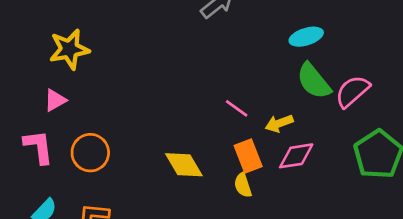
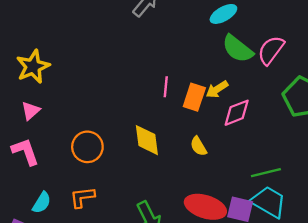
pink line: (237, 108) -> (166, 87), moved, turned 72
orange circle: (90, 153) -> (87, 147), moved
orange rectangle: (248, 156) -> (194, 97), moved, turned 52
yellow diamond: (184, 165) -> (147, 140), turned 36

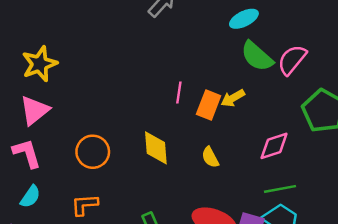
pink triangle: (31, 111) -> (35, 110), size x1.5
pink diamond: (237, 113) -> (274, 146), moved
cyan semicircle: (42, 203) -> (30, 197), moved

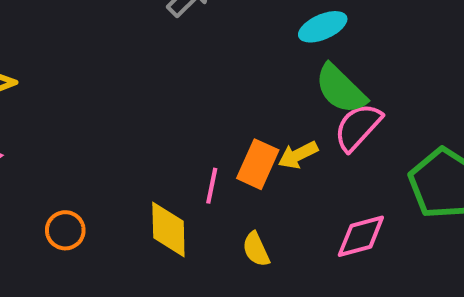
pink semicircle: (292, 60) -> (358, 127), moved
pink line: (179, 92) -> (212, 186), moved
orange circle: (93, 152) -> (65, 230), size x0.7

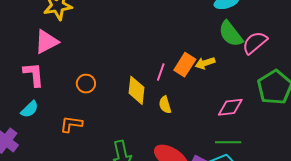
pink semicircle: (358, 127) -> (255, 43), moved
yellow semicircle: (256, 249) -> (165, 105), moved

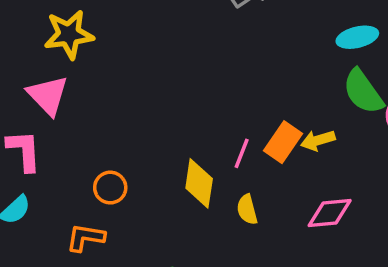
pink triangle: (47, 42) -> (48, 95), turned -48
orange circle: (86, 84) -> (110, 188), moved
pink diamond: (230, 107) -> (330, 213), moved

